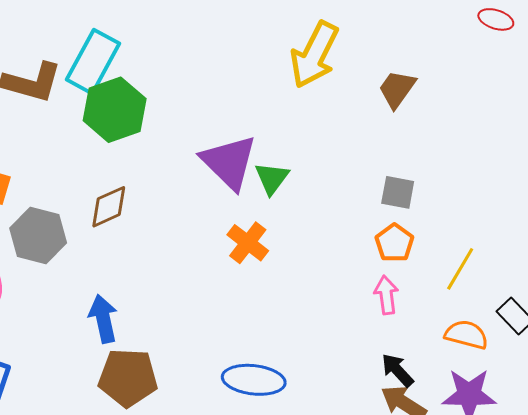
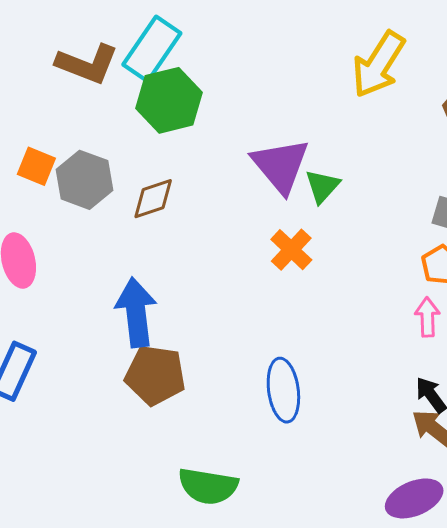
gray hexagon: (38, 235) -> (85, 180), moved
blue arrow: (103, 319) -> (136, 312), size x1.4
blue ellipse: (254, 380) -> (283, 390), turned 70

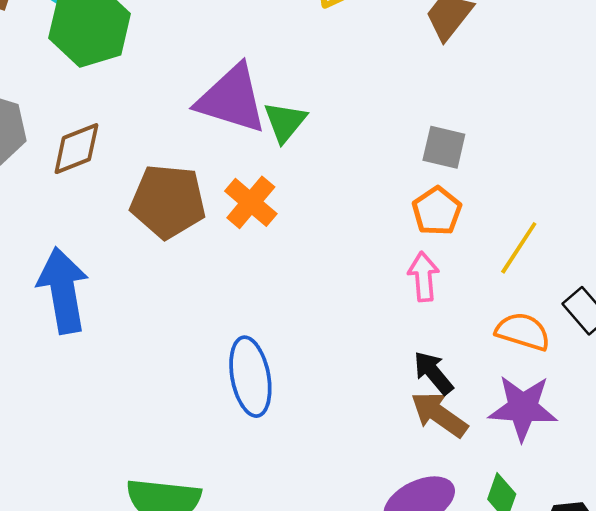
purple triangle: (280, 165) -> (232, 99), turned -30
brown pentagon: (155, 375) -> (168, 201), moved

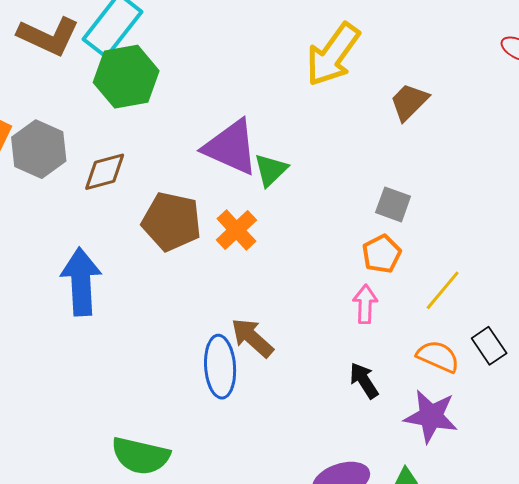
brown arrow: (439, 414) -> (252, 338), moved

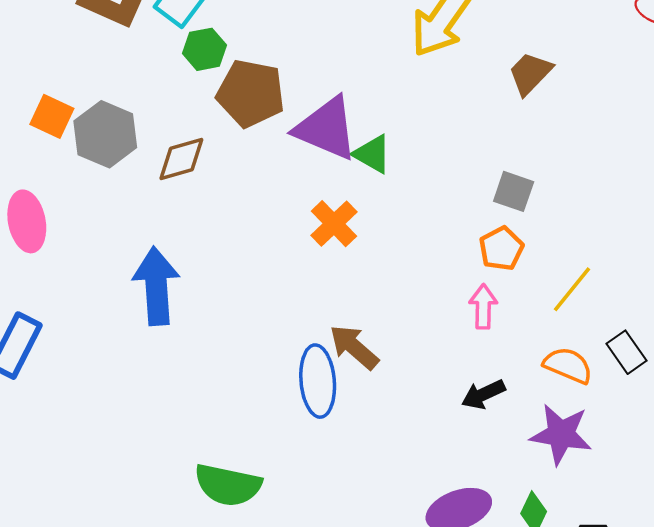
green hexagon: (126, 77) -> (204, 49), size x0.6
green triangle: (271, 170) -> (372, 154), turned -45
brown pentagon: (172, 222) -> (251, 93), moved
black arrow: (364, 381) -> (483, 394), turned -81

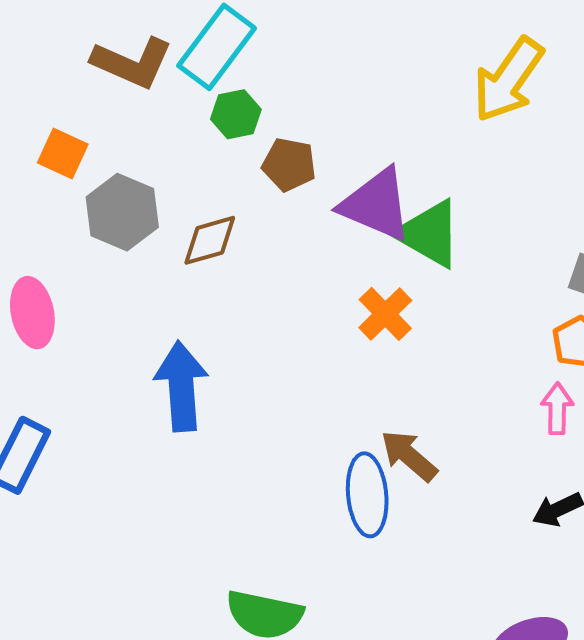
brown pentagon: (251, 93) -> (289, 165), size x0.7
orange square: (52, 116) -> (63, 154), moved
green triangle: (372, 154) -> (429, 234), size x1.5

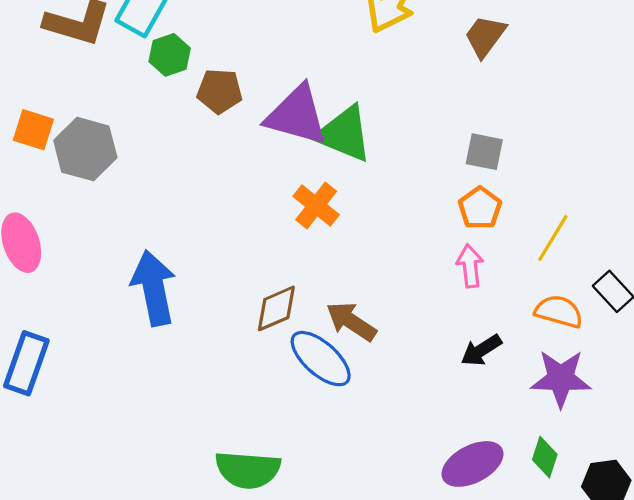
orange square: (63, 154) -> (33, 130), moved
brown diamond: (210, 240) -> (276, 308), moved
blue ellipse: (367, 495) -> (321, 359), turned -36

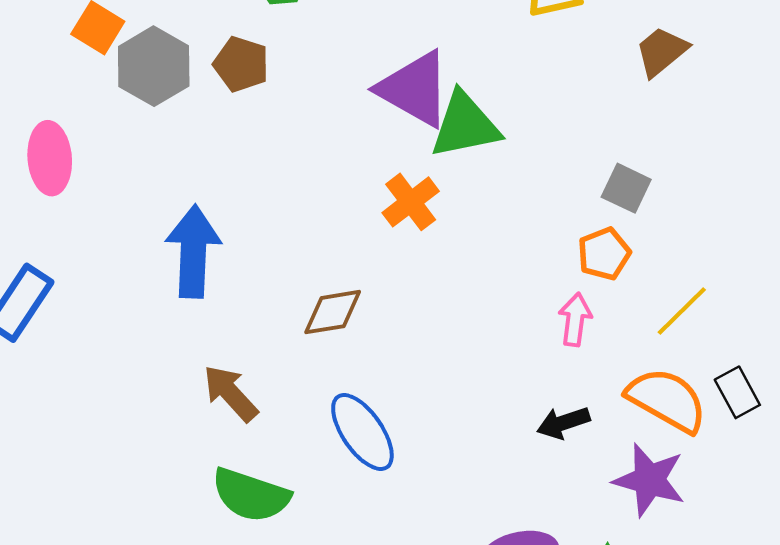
brown pentagon: (220, 91) -> (241, 64), moved
green triangle: (344, 134) -> (465, 125), turned -48
orange semicircle: (559, 311) -> (667, 400), size x1.4
brown arrow: (351, 321) -> (230, 393), moved
blue ellipse: (321, 359) -> (362, 432), moved

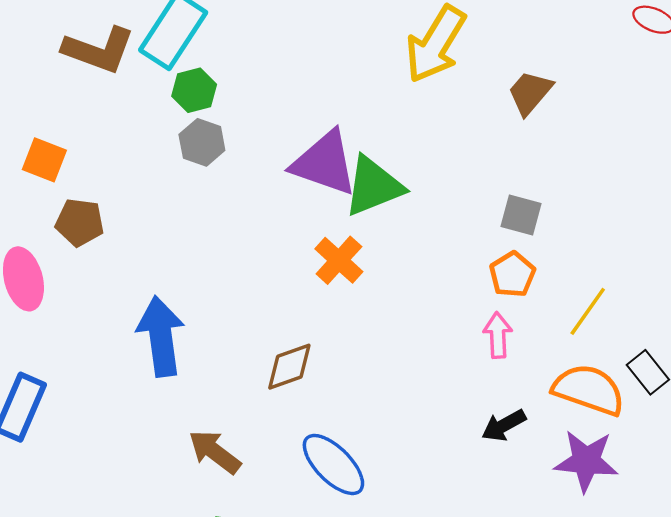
brown pentagon: (241, 64) -> (80, 222), moved
gray hexagon: (154, 66) -> (202, 142), moved, size x0.7

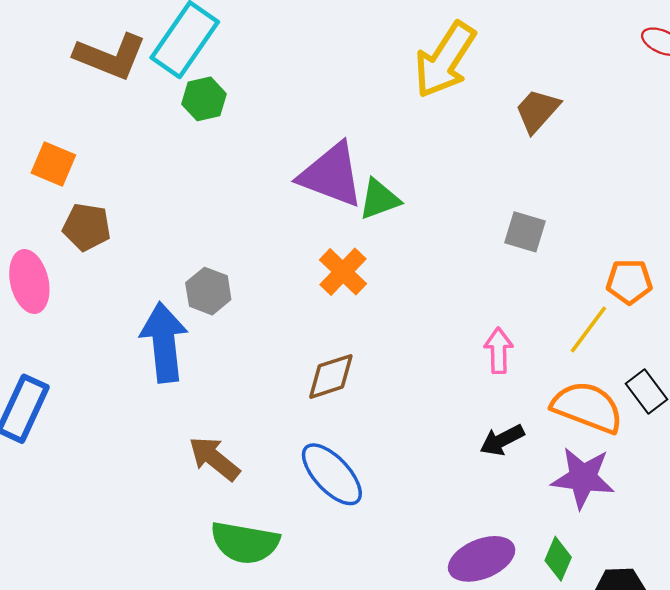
gray hexagon: (202, 142) -> (208, 291), moved
green triangle: (373, 186) -> (379, 199), size x0.7
orange pentagon: (512, 274) -> (629, 282), moved, turned 30
brown diamond: (289, 367) -> (331, 376), moved

